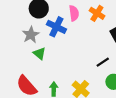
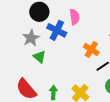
orange cross: (97, 13) -> (91, 50), moved

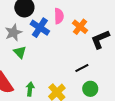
orange cross: (91, 50) -> (80, 27), moved

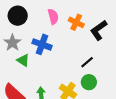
blue cross: (40, 28) -> (42, 44), moved
green circle: (90, 89) -> (89, 82), moved

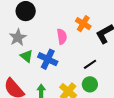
pink semicircle: (53, 17) -> (62, 37), moved
blue cross: (42, 44) -> (48, 59), moved

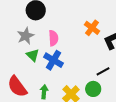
pink semicircle: (62, 37) -> (53, 38), moved
black line: (90, 64) -> (103, 71), moved

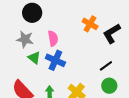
gray star: (26, 36) -> (25, 39), turned -30
green circle: (93, 89) -> (109, 86), moved

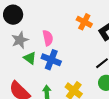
black circle: (32, 13) -> (13, 15), moved
gray star: (25, 39) -> (20, 40), turned -30

